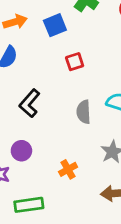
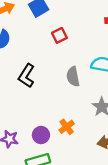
purple circle: (21, 151) -> (41, 135), moved

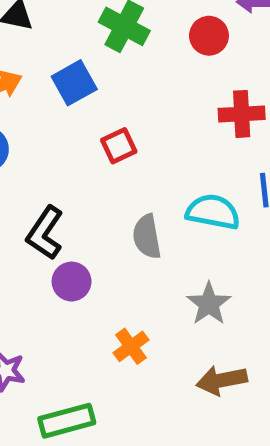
purple circle: (41, 135) -> (72, 282), moved

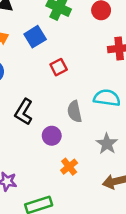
purple circle: (72, 282) -> (52, 136), moved

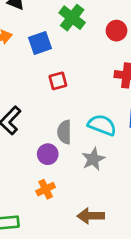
purple circle: (52, 136) -> (48, 154), moved
gray star: (107, 144) -> (93, 159), moved

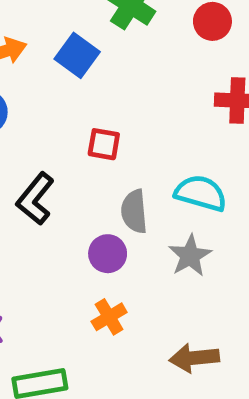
blue square: (40, 43) -> (77, 55), turned -30
red square: (58, 81) -> (104, 144), moved, turned 30

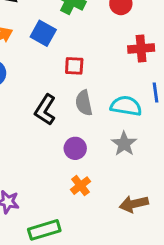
red square: (104, 144) -> (74, 66), moved
black L-shape: (35, 199) -> (45, 110), moved
gray semicircle: (134, 211) -> (84, 103), moved

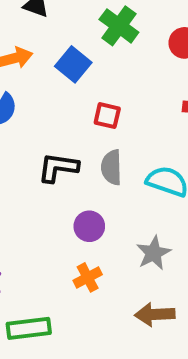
black L-shape: (45, 110) -> (58, 168), turned 56
gray star: (124, 144) -> (154, 253), moved

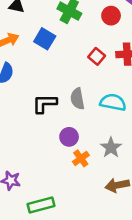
red square: (107, 116) -> (97, 56), moved, turned 35
orange cross: (88, 277) -> (81, 158), moved

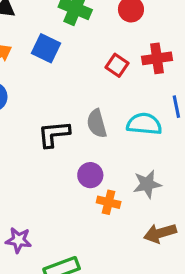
gray star: (111, 148) -> (147, 184), turned 30
orange cross: (81, 158) -> (109, 202), turned -35

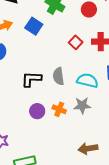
purple circle: (90, 175) -> (37, 111), moved
gray star: (147, 184) -> (82, 105), moved
orange cross: (109, 202) -> (59, 109), moved

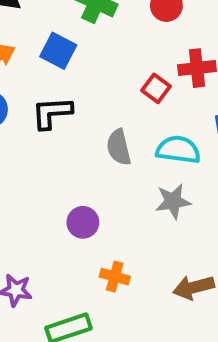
red square: (76, 42) -> (156, 88), moved
black L-shape: (31, 79) -> (52, 113), moved
orange cross: (59, 109) -> (115, 277), moved

